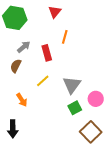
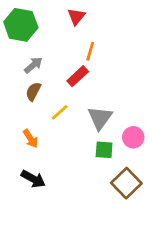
red rectangle: (47, 53) -> (78, 76), moved, turned 63
brown semicircle: (16, 66) -> (33, 91), moved
green square: (75, 108) -> (104, 150), turned 32
black arrow: (13, 129) -> (33, 179), moved, turned -60

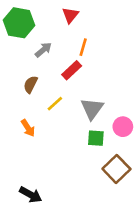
gray arrow: (33, 65) -> (43, 50), moved
black arrow: (33, 179) -> (31, 195), moved

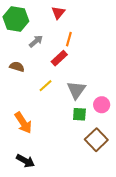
brown semicircle: (31, 84) -> (17, 67), moved, turned 80
orange arrow: (28, 128) -> (23, 123), moved, size x1.5

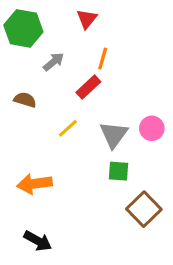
pink circle: (102, 105) -> (152, 128), moved
orange arrow: (23, 123) -> (35, 184), turned 115

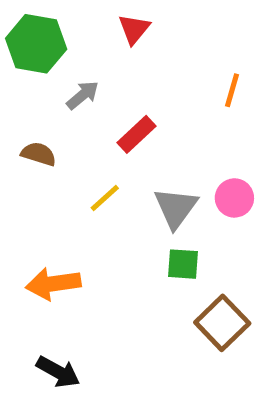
orange line: (103, 59) -> (232, 90), moved

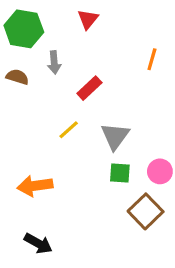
gray arrow: (83, 95) -> (54, 62), turned 125
brown semicircle: (39, 154) -> (17, 77), moved
pink circle: (234, 198) -> (160, 171), moved

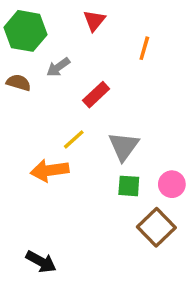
orange line: (152, 59) -> (144, 48), moved
gray arrow: (54, 62) -> (58, 67), turned 60
orange arrow: (35, 186) -> (50, 170), moved

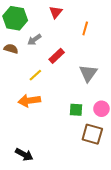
yellow line: (74, 139) -> (35, 75), moved
gray triangle: (124, 146) -> (88, 73), moved
brown square: (156, 227) -> (92, 134), turned -30

